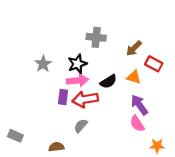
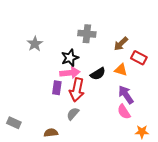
gray star: (43, 64) -> (35, 44), moved
red arrow: (85, 99) -> (77, 90), turned -70

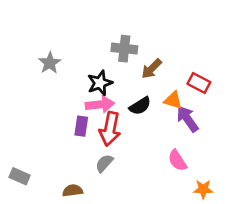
brown arrow: (121, 44) -> (152, 69), moved
purple arrow: (126, 95) -> (187, 119), moved

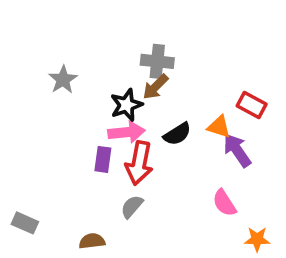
brown arrow: (152, 69) -> (155, 87), moved

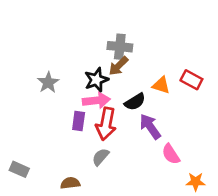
gray star: (63, 80) -> (48, 83), moved
orange triangle: (219, 127) -> (161, 85), moved
purple arrow: (237, 150) -> (150, 127), moved

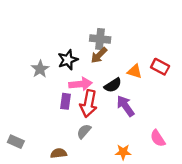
black star: (96, 80) -> (68, 60), moved
pink semicircle: (171, 154) -> (158, 138), moved
orange star: (196, 182) -> (123, 152), moved

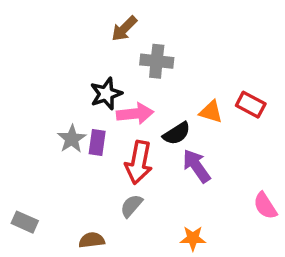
brown arrow: (99, 55) -> (124, 29), moved
gray star: (40, 69) -> (72, 139), moved
pink arrow: (80, 84) -> (135, 114), moved
purple rectangle: (65, 101) -> (97, 143), moved
pink semicircle: (158, 138) -> (265, 206), moved

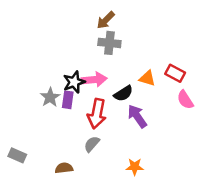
brown arrow: (124, 29) -> (106, 20), moved
black star: (106, 94) -> (74, 82), moved
pink semicircle: (265, 206) -> (185, 100), moved

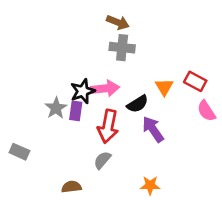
brown arrow: (106, 20) -> (118, 22), turned -114
orange triangle: (147, 78) -> (164, 87), turned 42
gray rectangle: (17, 155) -> (19, 152), moved

